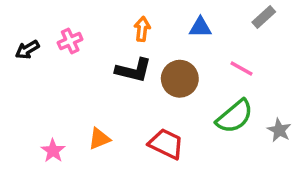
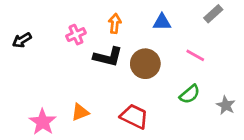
pink cross: (70, 41) -> (76, 35), moved
green semicircle: (235, 116) -> (190, 94), size x0.7
pink star: (53, 151) -> (43, 122), size x1.4

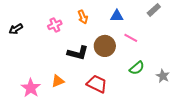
orange arrow: (115, 23) -> (83, 17), turned 152
pink line: (195, 55) -> (131, 38), moved
black L-shape: (108, 57) -> (78, 53), moved

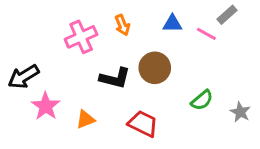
pink cross: (55, 25) -> (81, 37), size x1.5
black arrow: (16, 29) -> (24, 77), moved, size x1.5
pink line: (131, 38) -> (206, 34), moved
pink star: (31, 88) -> (46, 106), moved

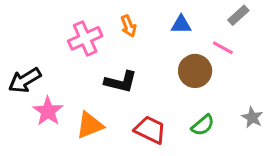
pink line: (206, 34) -> (223, 48), moved
brown circle: (155, 68) -> (195, 71), moved
green semicircle: (202, 100) -> (203, 125), moved
orange triangle: (85, 119) -> (90, 125), size x1.4

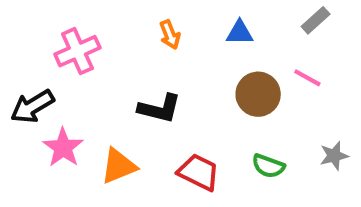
pink cross: (85, 38) -> (77, 51), moved
pink line: (223, 48) -> (307, 78), moved
gray star: (252, 117) -> (334, 156), turned 30
green semicircle: (203, 125) -> (268, 166), turned 60

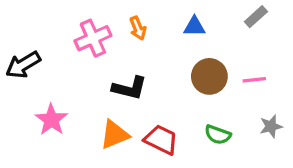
pink cross: (77, 51) -> (93, 38), moved
pink line: (307, 78) -> (254, 80), moved, turned -35
black arrow: (32, 106) -> (23, 65), moved
orange triangle: (119, 166) -> (115, 135), moved

